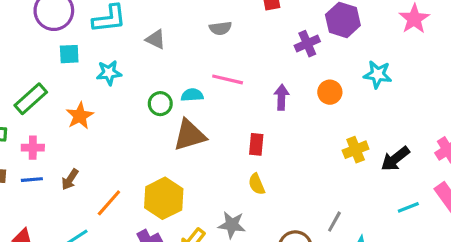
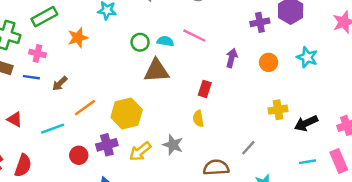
gray line: (334, 222) -> (248, 148), moved

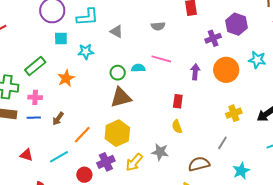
orange circle: (269, 62) -> (226, 70), size x1.6
brown triangle: (157, 71) -> (121, 97), moved
yellow cross: (278, 110) -> (234, 113), moved

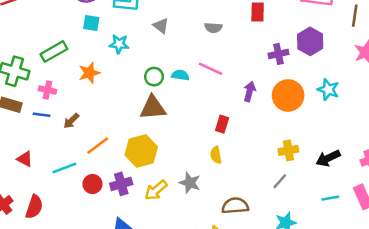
gray line: (222, 143) -> (280, 181), moved
red circle: (84, 175) -> (92, 184), moved

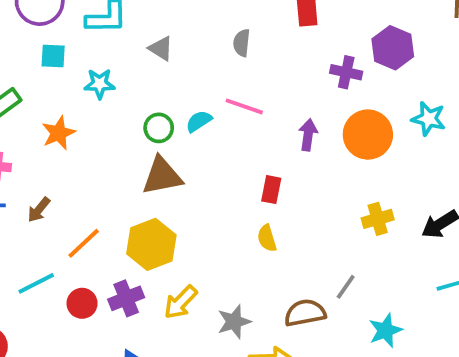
gray semicircle: (213, 28) -> (242, 43), turned 98
purple cross: (278, 54) -> (346, 72), turned 30
cyan semicircle: (180, 75) -> (199, 121), turned -35
gray line: (280, 181) -> (346, 287), moved
gray star: (190, 183) -> (234, 322), moved, turned -30

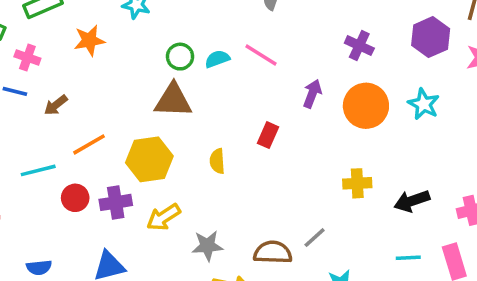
purple hexagon: (393, 48) -> (431, 37), moved
yellow semicircle: (267, 238) -> (217, 161), moved

